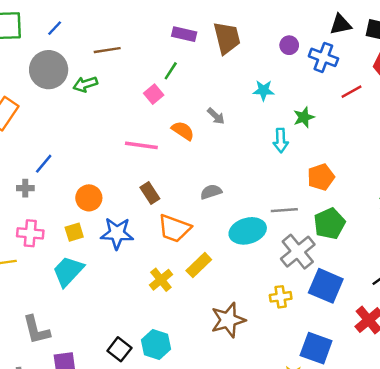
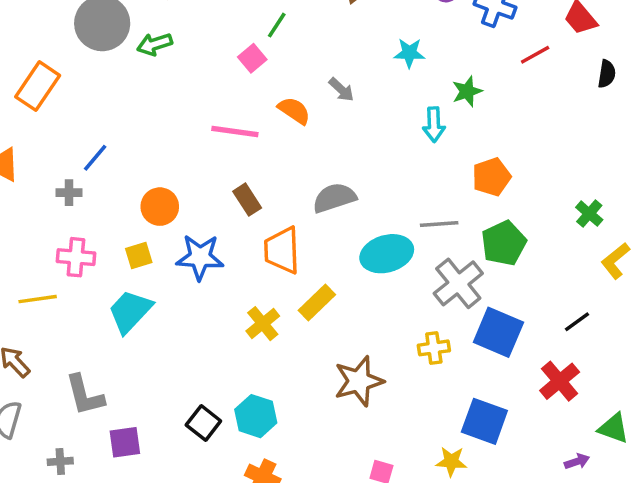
gray semicircle: (211, 192) -> (334, 198), size x1.4
orange trapezoid: (174, 228) -> (282, 250), turned 68

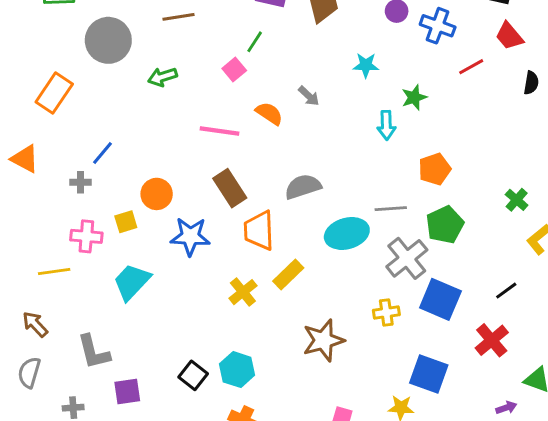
green arrow: (155, 44) -> (162, 77), moved
brown rectangle: (247, 200) -> (230, 188), size x1.4
yellow square: (139, 255) -> (126, 222), moved

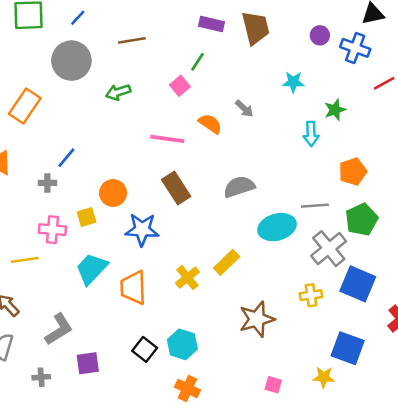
orange trapezoid: (259, 231) -> (133, 288), moved
gray L-shape: (94, 352) -> (59, 329), turned -108

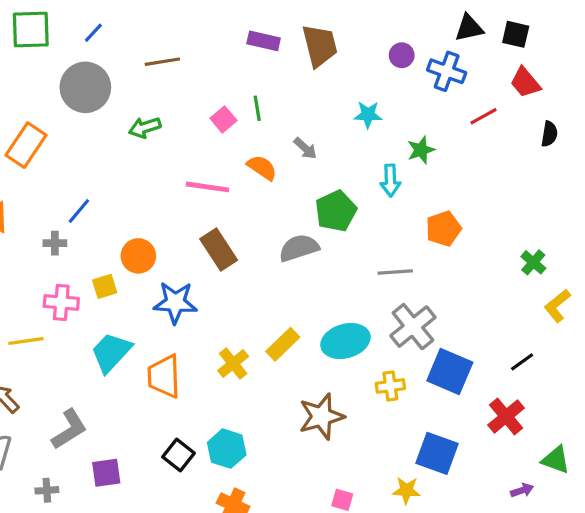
green line: (198, 62) -> (257, 108), moved, turned -42
green pentagon: (362, 220) -> (336, 211), moved
cyan ellipse: (277, 227) -> (345, 341), moved

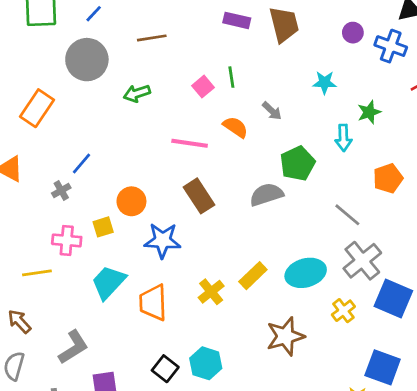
gray cross: (55, 243) -> (61, 191), turned -30
gray line: (395, 272) -> (347, 215), turned 44
yellow cross: (390, 386) -> (343, 311), turned -30

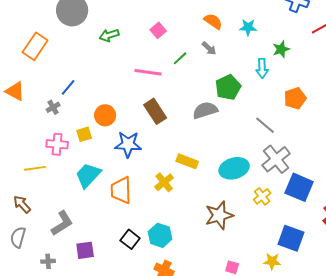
green line: (231, 77) -> (180, 58), moved, turned 56
orange semicircle: (235, 127) -> (213, 21), moved
yellow rectangle: (253, 276) -> (187, 161), moved, turned 65

